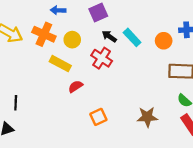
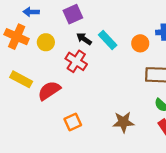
yellow rectangle: (60, 64) -> (21, 79), moved
red semicircle: (75, 86) -> (49, 91), size x1.5

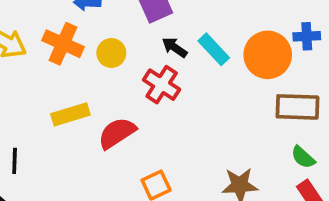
orange circle: (140, 43) -> (268, 55), size x1.6
yellow rectangle: (21, 79) -> (70, 114), turned -45

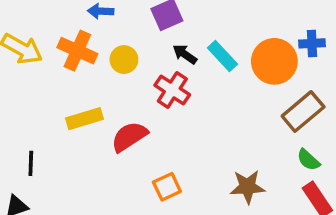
brown rectangle: (297, 107) -> (303, 111), turned -42

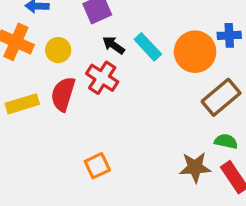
red semicircle: (129, 137) -> (63, 94), moved, turned -40
green semicircle: (308, 160) -> (226, 141), turned 150
brown star: (248, 187) -> (195, 167), moved

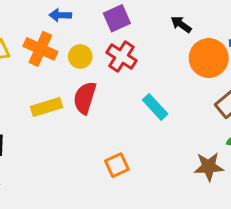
black arrow: (114, 45) -> (181, 24), moved
cyan rectangle: (148, 47) -> (155, 107), moved
red cross: (102, 78) -> (121, 56), moved

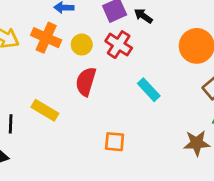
black arrow: (181, 24) -> (143, 16), moved
yellow rectangle: (47, 107) -> (45, 110), moved, turned 48
orange square: (117, 165) -> (115, 142), turned 30

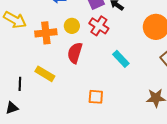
orange cross: (46, 38) -> (46, 33), moved, turned -30

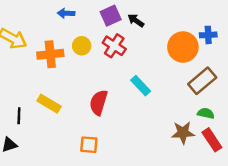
red semicircle: (75, 53) -> (99, 102), moved
orange square: (96, 97) -> (89, 145), moved

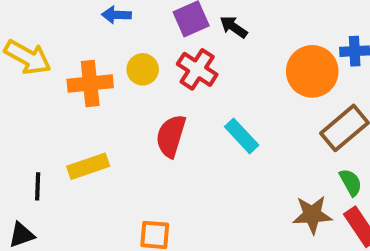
red semicircle: (99, 102) -> (171, 136), moved
yellow rectangle: (49, 104) -> (88, 166), turned -50
green semicircle: (206, 113) -> (351, 182), turned 49

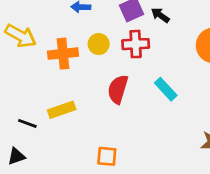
red cross: (197, 69) -> (136, 44), turned -36
black line: (38, 186) -> (27, 123), turned -72

